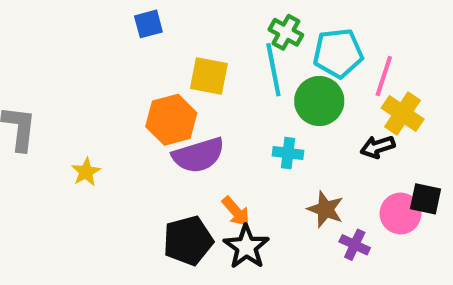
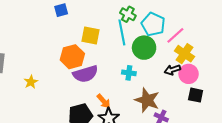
cyan pentagon: (338, 53) -> (153, 24), turned 30
pink line: (384, 76) -> (175, 35), turned 30
brown star: (325, 209) -> (147, 100), size x1.4
pink circle: (400, 213) -> (189, 74), moved

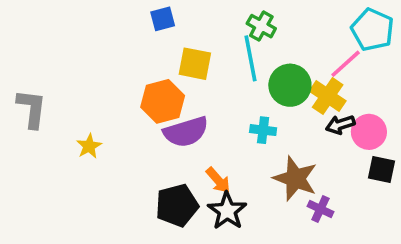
blue square: (61, 10) -> (163, 19), moved
cyan pentagon: (153, 24) -> (372, 30), moved
yellow cross: (184, 54) -> (328, 96), moved

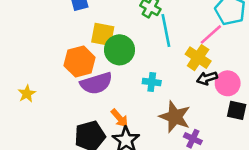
cyan line: (250, 58) -> (166, 31), moved
green circle: (290, 85) -> (119, 50), moved

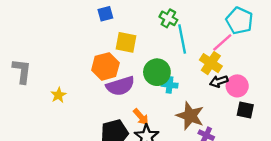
green circle: (119, 50) -> (157, 72), moved

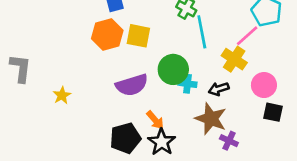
orange hexagon: (105, 66) -> (107, 34), moved
black arrow: (219, 81) -> (219, 89), moved

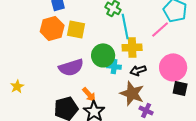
yellow cross: (234, 59) -> (132, 47), moved, turned -36
pink circle: (264, 85) -> (173, 67), size x1.4
yellow star: (62, 95) -> (17, 86), moved

